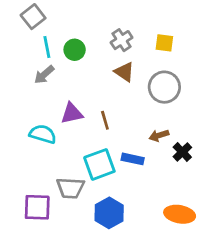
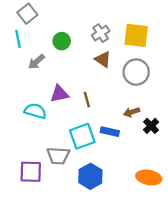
yellow square: (164, 43) -> (136, 35), size x1.6
cyan line: (47, 47) -> (18, 39), moved

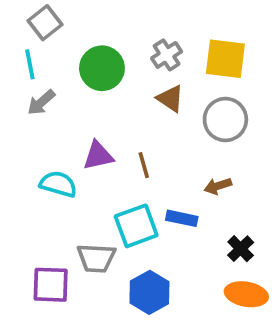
green circle: (62, 41) -> (102, 68), size x1.5
gray arrow: (36, 62) -> (41, 102), moved
black cross: (151, 126) -> (241, 249), moved

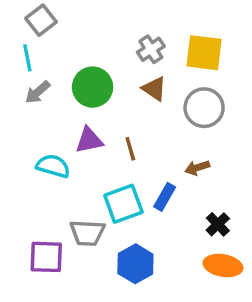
green circle: (102, 68) -> (93, 87), moved
blue rectangle: (182, 218) -> (165, 197), turned -72

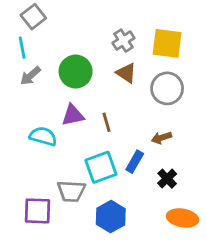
black cross: (218, 224) -> (167, 179), moved

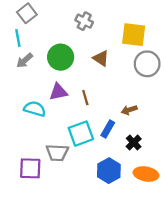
gray cross: (123, 41) -> (84, 21), moved, turned -30
gray circle: (167, 88) -> (147, 64), moved
blue hexagon: (111, 217) -> (109, 171), moved

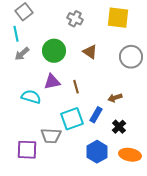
yellow square: (134, 35) -> (118, 18), moved

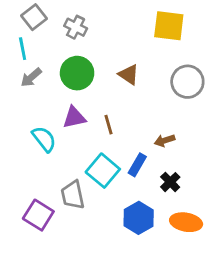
gray cross: (75, 19) -> (76, 27), moved
cyan semicircle: (31, 97) -> (44, 139), turned 36
cyan square: (72, 119) -> (103, 171), turned -30
gray trapezoid: (51, 136) -> (73, 195), turned 75
purple square: (27, 150) -> (38, 215), turned 30

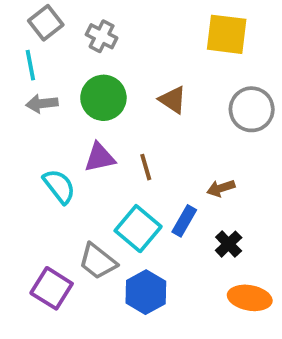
gray arrow: (31, 77) -> (42, 104), turned 35
gray trapezoid: (73, 195) -> (98, 261), turned -40
blue hexagon: (139, 218) -> (146, 292), moved

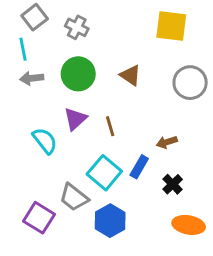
purple triangle: (100, 157) -> (75, 119), turned -30

